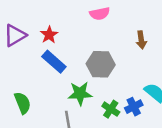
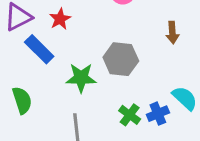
blue rectangle: (54, 62) -> (39, 49), moved
green star: (80, 93) -> (81, 78), moved

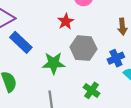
red star: (60, 19) -> (66, 21), moved
blue cross: (158, 114) -> (116, 58), moved

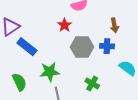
blue cross: (116, 58) -> (107, 46), moved, turned 32
green star: (54, 63) -> (50, 72), moved

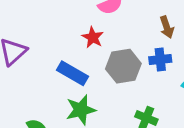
blue rectangle: (27, 47) -> (73, 73), moved

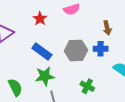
red star: (93, 37) -> (40, 19), moved

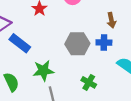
blue rectangle: (42, 52) -> (20, 43), moved

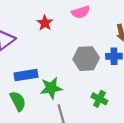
blue rectangle: (20, 43) -> (26, 75), moved, turned -45

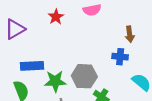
gray hexagon: (86, 59) -> (84, 76), moved

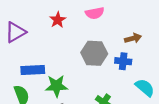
brown arrow: (130, 34) -> (133, 38), turned -98
gray hexagon: (84, 76) -> (94, 53), moved

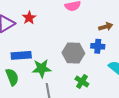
red star: (58, 20) -> (29, 18), moved
gray hexagon: (94, 53) -> (73, 53), moved

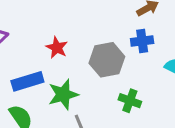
red star: (29, 18) -> (57, 48), moved

